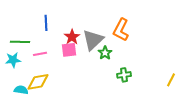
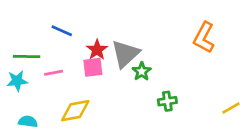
blue line: (46, 23) -> (62, 31), turned -63
orange L-shape: (121, 30) -> (204, 38), moved
yellow line: (171, 80) -> (231, 108), turned 32
yellow diamond: (38, 82) -> (75, 111), moved

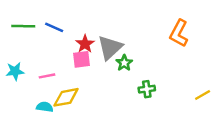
green line: (27, 57) -> (23, 26), moved
pink line: (54, 73) -> (47, 76), moved
cyan semicircle: (28, 122) -> (45, 107), moved

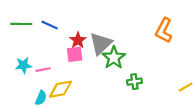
green star: (124, 63) -> (114, 58), size x1.5
cyan star: (15, 71) -> (23, 65), moved
cyan semicircle: (45, 107) -> (41, 98), turned 104

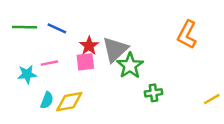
pink line: (43, 70) -> (49, 63), moved
cyan semicircle: (41, 98) -> (47, 100), moved

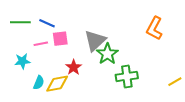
red star: (89, 46) -> (74, 67), moved
pink square: (85, 62) -> (60, 39), moved
pink line: (49, 63) -> (41, 44), moved
green cross: (154, 93) -> (127, 76), size x1.5

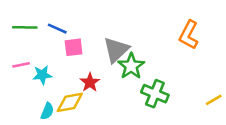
pink line: (41, 44) -> (21, 65), moved
cyan star: (22, 61) -> (42, 75), moved
green cross: (127, 76) -> (155, 94), turned 30
cyan semicircle: (39, 83) -> (47, 111), moved

